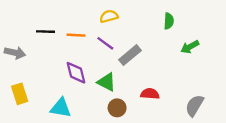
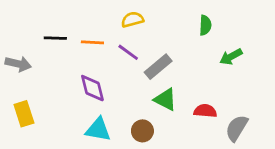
green triangle: (106, 82) -> (165, 99), moved
red semicircle: (150, 94) -> (205, 111), moved
cyan triangle: (61, 108) -> (98, 129), moved

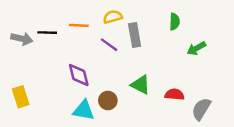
orange line: (92, 42) -> (79, 25), moved
gray arrow: (18, 64) -> (22, 39), moved
gray rectangle: (158, 67) -> (135, 35), moved, turned -60
brown circle: (142, 131) -> (108, 100), moved

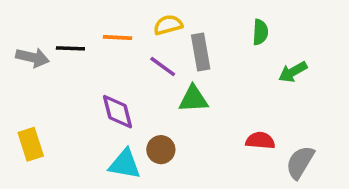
green triangle: (141, 85) -> (193, 99), moved, turned -30

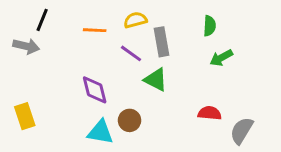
black line: (70, 48) -> (42, 20), moved, turned -70
green arrow: (293, 72) -> (221, 58), moved
green triangle: (193, 99) -> (156, 80), turned 30

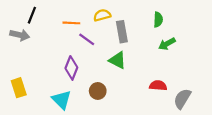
purple line: (131, 53) -> (87, 39), moved
purple diamond: (95, 90) -> (71, 68), turned 35
cyan triangle: (100, 132) -> (61, 100), moved, turned 35

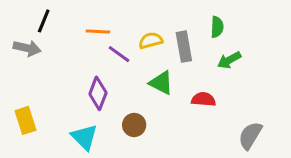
yellow semicircle: (102, 15) -> (151, 41), moved
gray rectangle: (122, 32) -> (184, 47), moved
red semicircle: (158, 86) -> (203, 99), moved

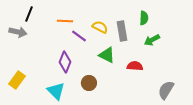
yellow semicircle: (151, 41) -> (100, 27), turned 42
yellow rectangle: (26, 120) -> (17, 80), turned 54

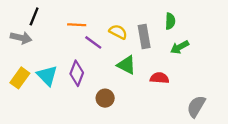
yellow rectangle: (17, 80) -> (20, 78), moved
cyan triangle: (56, 91) -> (47, 76), moved

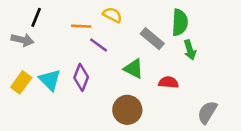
green semicircle: (170, 21) -> (180, 22), size x1.5
yellow semicircle: (118, 32) -> (112, 15), moved
gray rectangle: (144, 37) -> (152, 39), turned -40
green arrow: (180, 47) -> (190, 50), turned -78
brown circle: (105, 98) -> (127, 110), moved, size x1.5

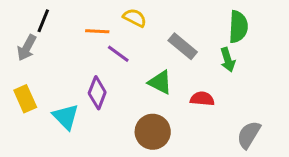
green semicircle: (180, 22) -> (238, 27), moved
gray arrow: (22, 40) -> (27, 48), turned 105
cyan triangle: (50, 80) -> (66, 117), moved
yellow rectangle: (21, 82) -> (25, 99), turned -60

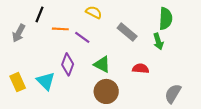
black line: (43, 21) -> (40, 14), moved
orange line: (97, 31) -> (60, 29), moved
green triangle: (160, 82) -> (102, 64), moved
yellow rectangle: (25, 99) -> (18, 82), moved

